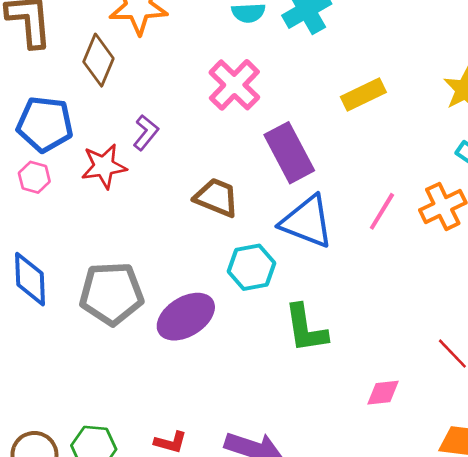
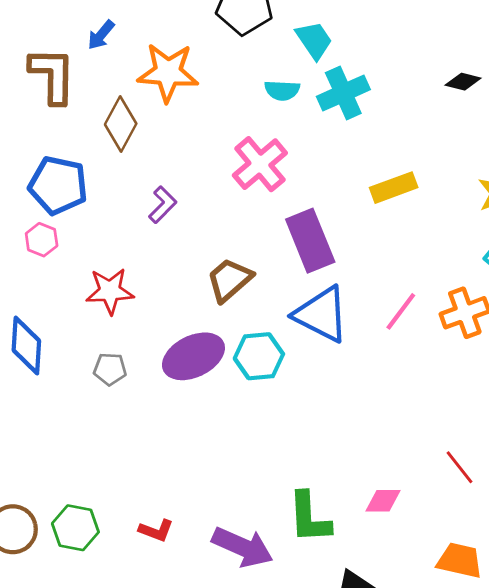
red star: (104, 166) -> (110, 291), moved
brown trapezoid: (216, 197) -> (230, 280), turned -69
gray pentagon: (111, 293) -> (110, 369), size x0.5
purple ellipse: (186, 317) -> (193, 356), moved
green L-shape: (306, 328) -> (309, 518), moved

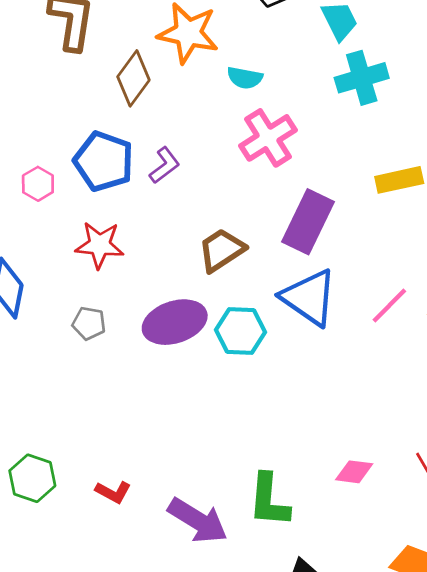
cyan semicircle: (282, 90) -> (245, 78), moved
blue pentagon: (58, 185) -> (104, 161), moved
purple rectangle: (310, 241) -> (308, 222), turned 40
pink diamond: (383, 501) -> (354, 472), moved

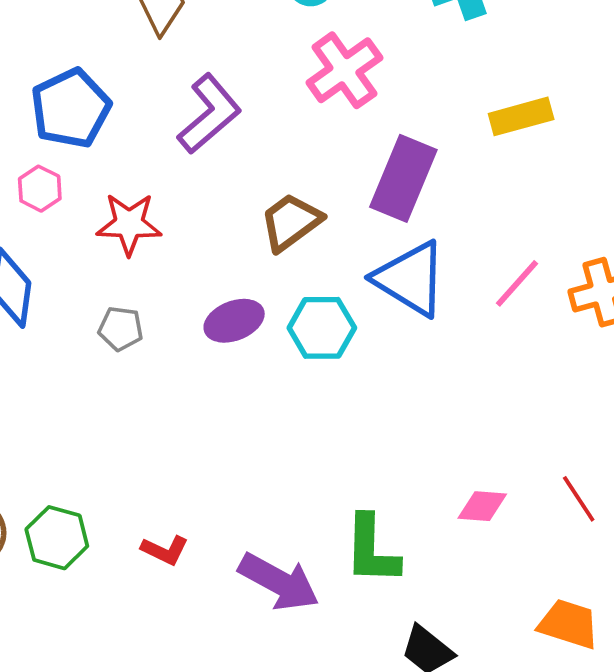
blue pentagon: (104, 161) -> (71, 108), moved, turned 30
purple L-shape: (164, 165) -> (209, 114), size x1.6
pink hexagon: (38, 184) -> (40, 189), moved
purple ellipse: (175, 322) -> (234, 321), size x0.7

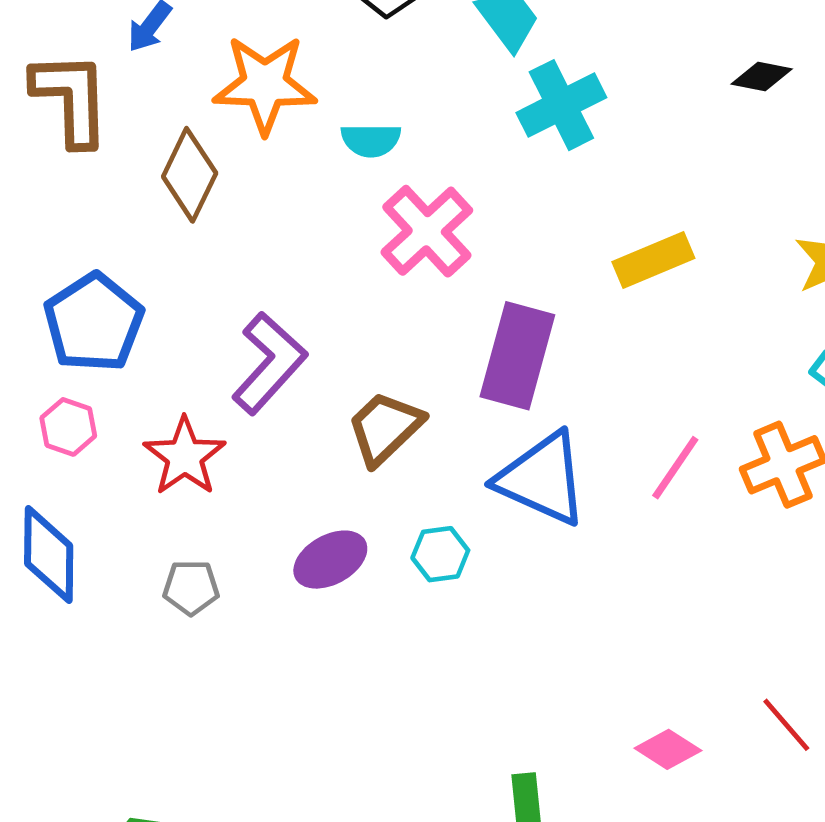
purple L-shape: (209, 114) -> (269, 363), moved
red star: (129, 224) -> (185, 456), turned -30
cyan hexagon: (322, 328) -> (440, 554), size x0.7
pink diamond: (482, 506) -> (668, 749), turned 36

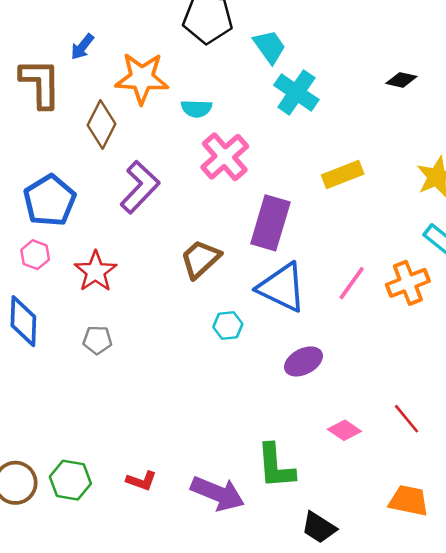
cyan cross: (561, 105) -> (296, 92), turned -30
purple L-shape: (269, 363) -> (140, 187), moved
purple ellipse: (330, 560) -> (303, 361), moved

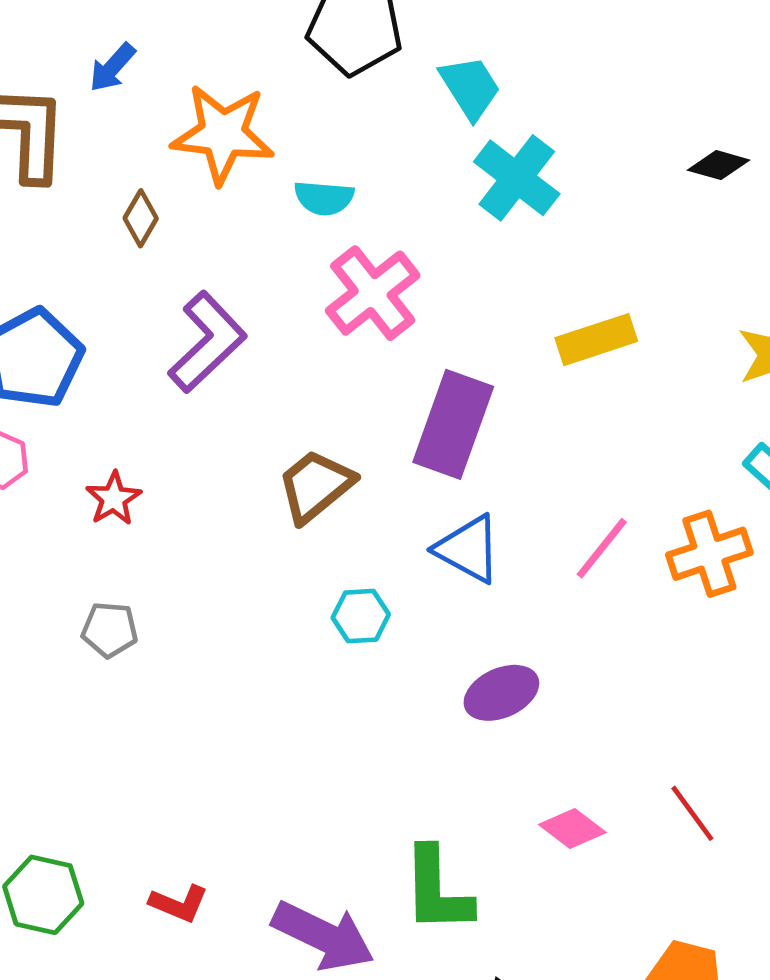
brown diamond: (101, 124) -> (141, 218), size x0.6
red star: (96, 271) -> (114, 499), size x0.7
blue triangle: (282, 287) -> (468, 549), size x0.7

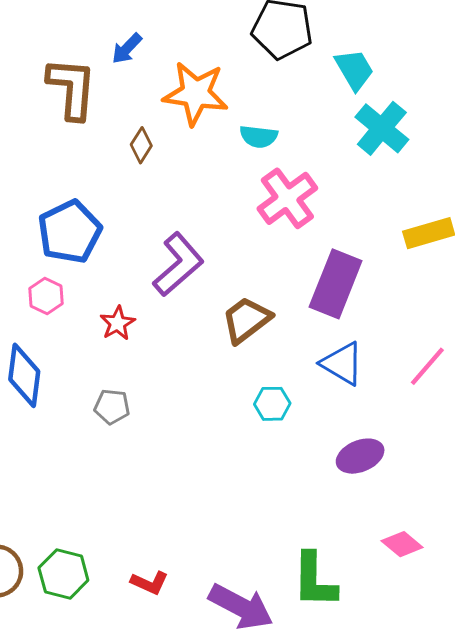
purple L-shape: (207, 342) -> (178, 264), moved

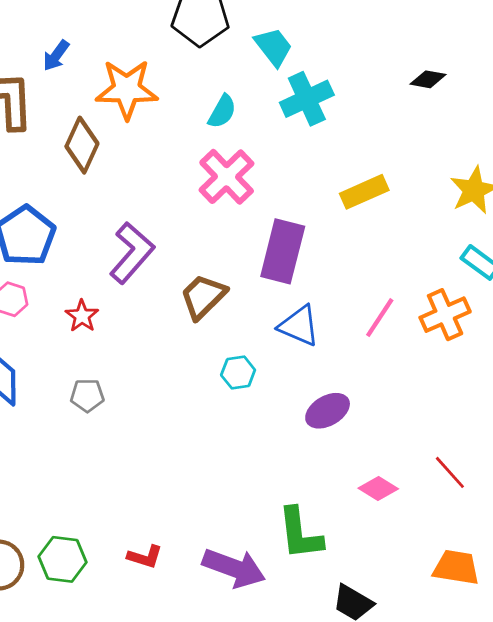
cyan cross: (382, 128) -> (307, 99), turned 33
cyan semicircle: (259, 137) -> (222, 111), moved, turned -60
brown diamond: (141, 145) -> (82, 145), size x1.6

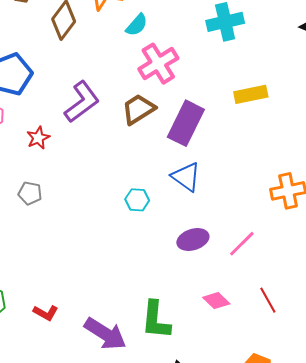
cyan semicircle: (222, 111) -> (137, 25), moved
brown trapezoid: (203, 297) -> (138, 109), moved
pink line: (380, 318) -> (242, 244), moved

